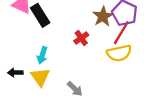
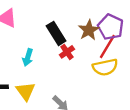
black rectangle: (40, 15) -> (56, 33), moved
cyan arrow: (42, 55) -> (28, 57), moved

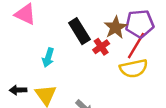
purple pentagon: (111, 27) -> (140, 24), turned -30
red cross: (67, 52) -> (101, 47), moved

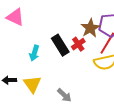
black rectangle: (79, 31) -> (60, 45), moved

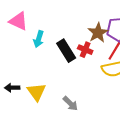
red cross: (78, 44) -> (85, 50), turned -32
cyan arrow: (34, 53) -> (39, 39), moved

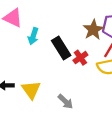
red cross: (85, 50) -> (80, 58), moved, turned 32

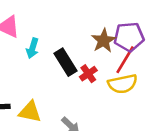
yellow triangle: (31, 90) -> (30, 112), turned -42

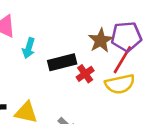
black rectangle: (65, 62) -> (62, 62), turned -72

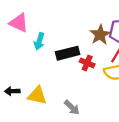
red cross: (85, 74) -> (87, 63), turned -32

